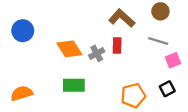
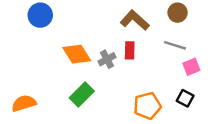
blue circle: (23, 31) -> (40, 15), moved
green rectangle: (74, 85) -> (82, 94), turned -45
black square: (167, 89) -> (185, 98), turned -35

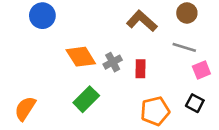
red rectangle: (130, 50) -> (140, 69), moved
orange semicircle: (24, 103) -> (25, 108), turned -40

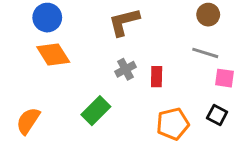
brown L-shape: (142, 21) -> (124, 22), moved, turned -56
orange diamond: (81, 57) -> (53, 54), moved
pink square: (201, 70) -> (224, 78), turned 30

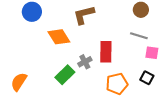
orange diamond: (53, 54) -> (59, 37), moved
gray cross: (126, 69) -> (85, 62), moved
red rectangle: (157, 77) -> (106, 52), size x1.5

